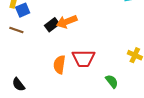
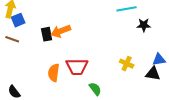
black rectangle: (52, 25) -> (47, 34), turned -64
green semicircle: (112, 81) -> (95, 89), moved

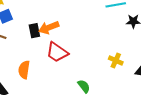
red trapezoid: (77, 67) -> (57, 52), moved, turned 35
orange semicircle: (54, 73) -> (24, 70), moved

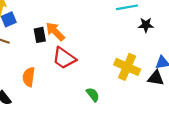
orange arrow: (49, 28) -> (55, 32), turned 66
yellow cross: (116, 60) -> (127, 67), size x1.6

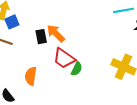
green semicircle: (93, 95) -> (77, 69), moved, turned 64

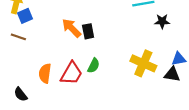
black rectangle: (41, 37) -> (88, 31), moved
red trapezoid: (64, 58) -> (71, 73), moved, turned -95

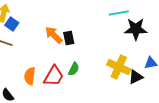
blue square: (25, 16) -> (12, 24), turned -32
black star: (162, 21) -> (136, 29), size x1.6
black triangle: (172, 74) -> (136, 77), moved, turned -35

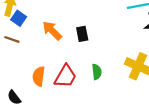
orange arrow: (54, 35) -> (52, 31), moved
green semicircle: (74, 69) -> (97, 72), moved, turned -32

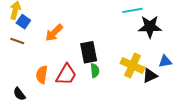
orange arrow: (52, 31) -> (54, 33), turned -90
black rectangle: (82, 34) -> (89, 52), moved, size x1.5

